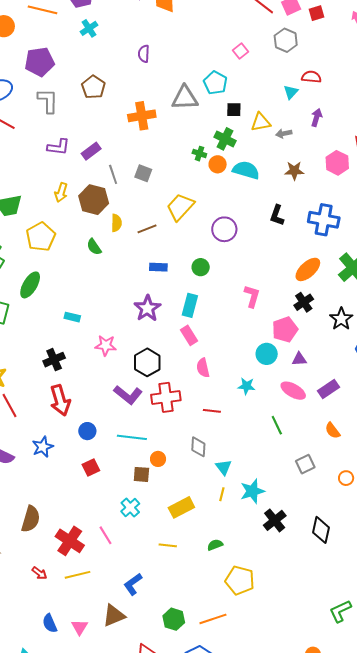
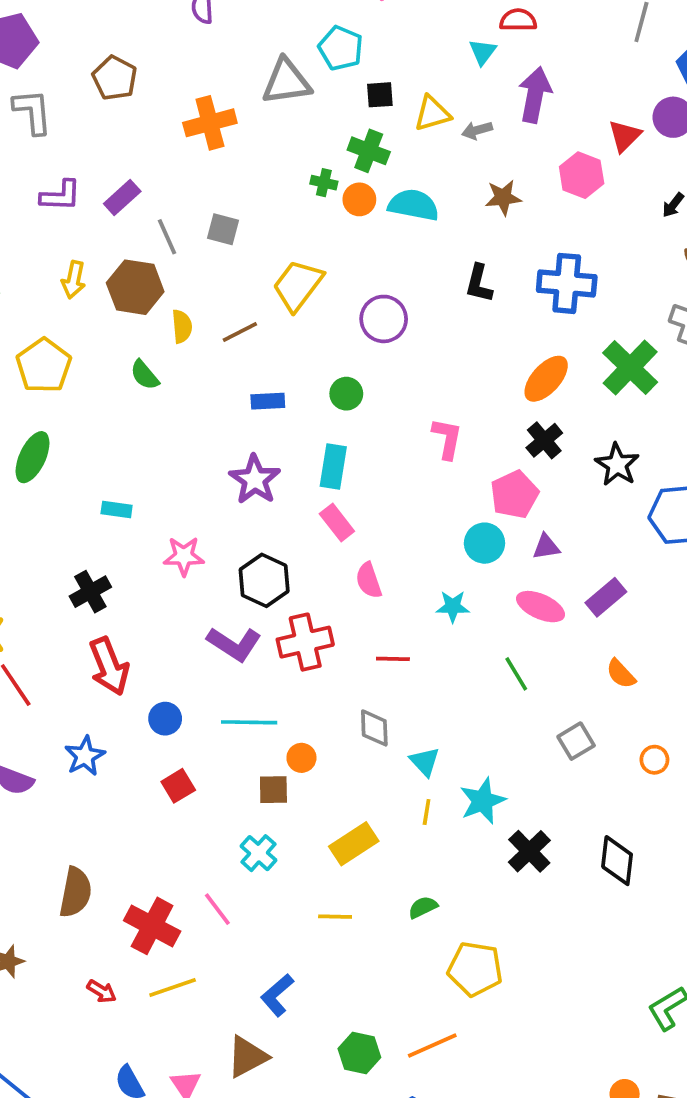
purple arrow: (316, 118) -> (535, 95), size x1.6

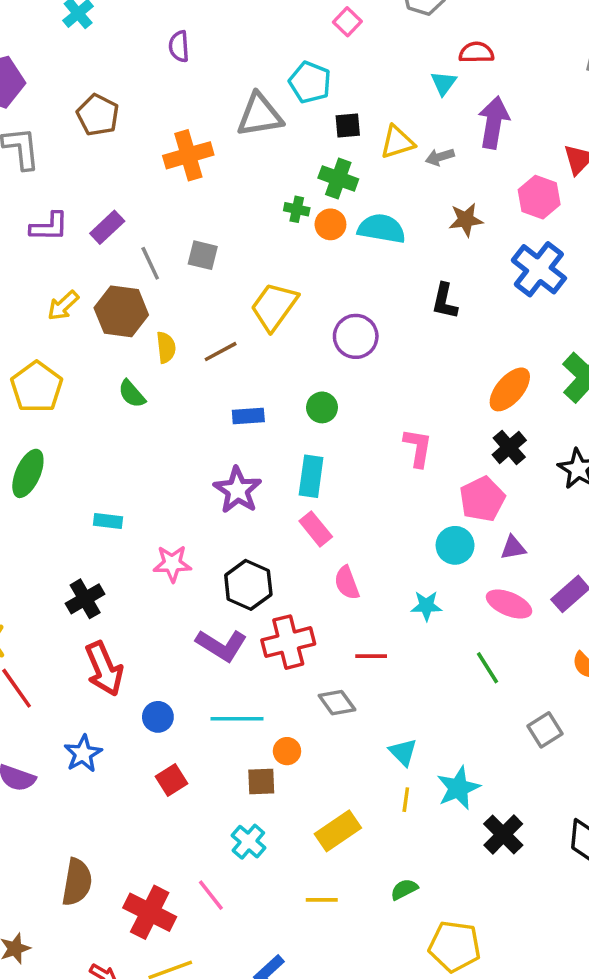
yellow arrow: (74, 280) -> (63, 306), turned 36
blue cross: (567, 283) -> (539, 269), moved, turned 34
gray diamond: (374, 728) -> (337, 703), moved, turned -33

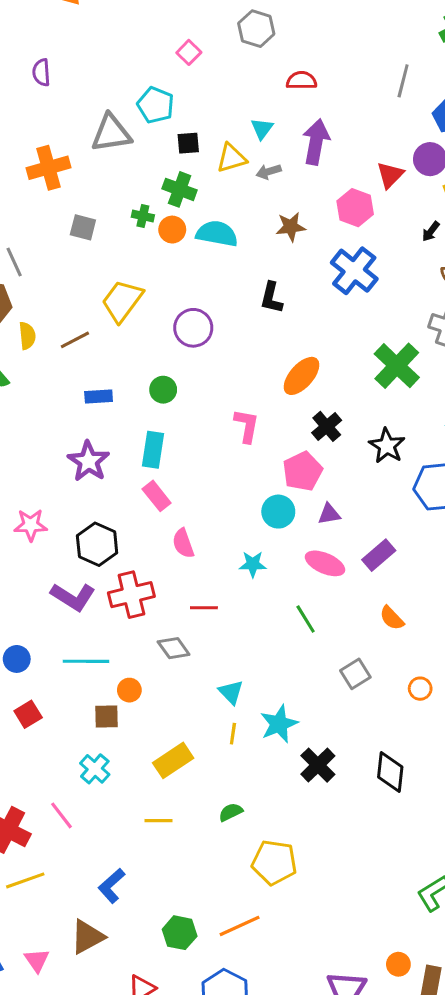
cyan triangle: (444, 83) -> (262, 129), moved
gray square: (203, 255) -> (83, 227), moved
orange ellipse: (510, 389) -> (301, 376), moved

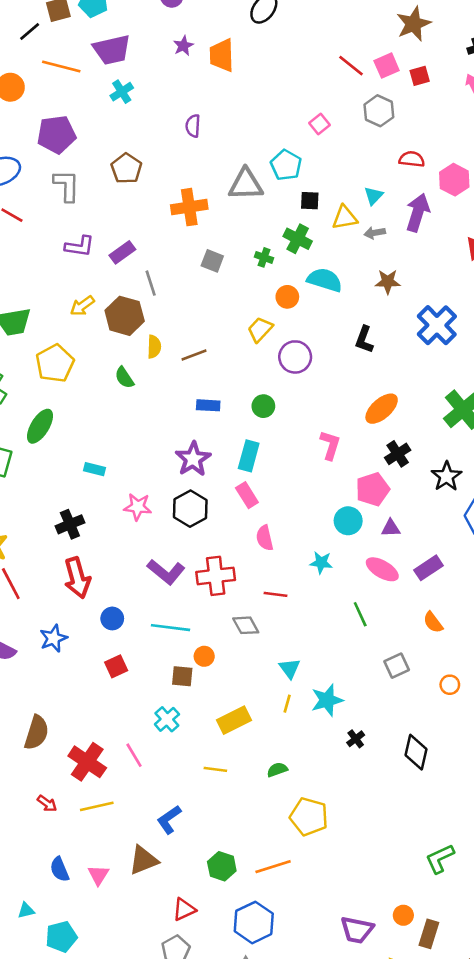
pink hexagon: (355, 208) -> (454, 180), moved
orange circle: (172, 230) -> (287, 297), moved
yellow trapezoid: (122, 301) -> (260, 329), moved, size x0.7
black hexagon: (97, 544) -> (190, 509), moved
black cross: (318, 765) -> (356, 739), size x0.6

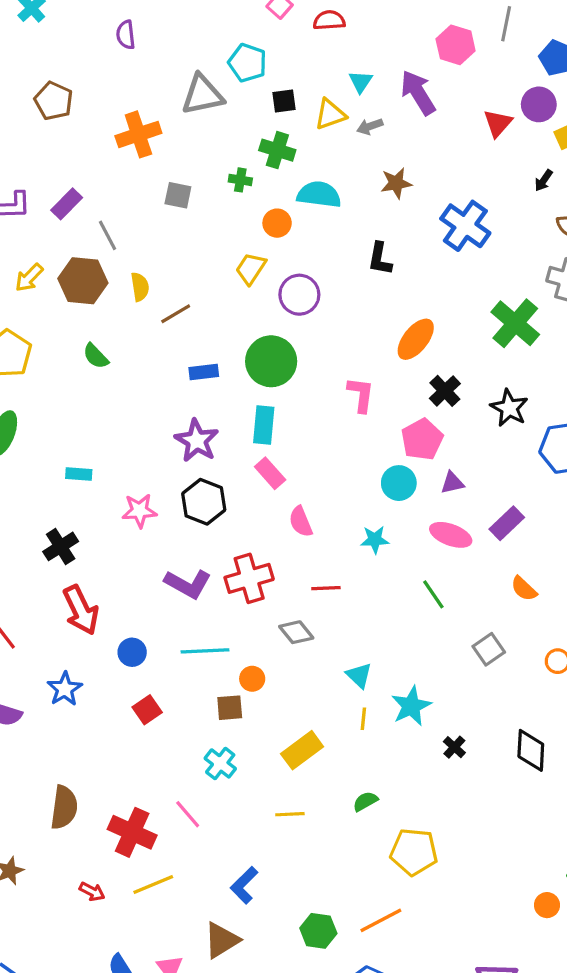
red semicircle: (412, 159) -> (329, 20), moved
purple arrow: (418, 213) -> (418, 93), turned -39
yellow semicircle: (154, 347) -> (140, 287), moved
green circle: (263, 406) -> (271, 361), size x1.8
orange circle: (403, 915) -> (547, 905), moved

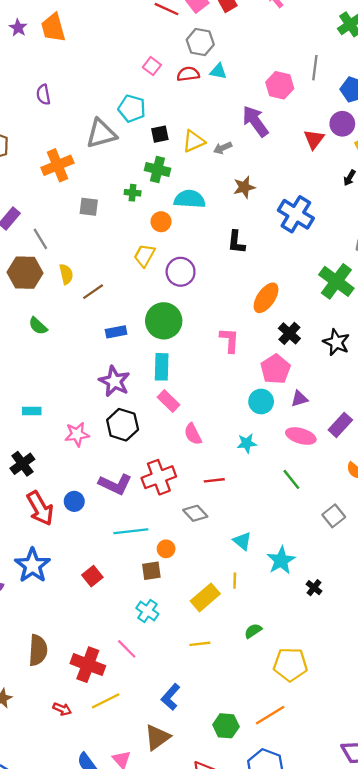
cyan triangle: (361, 82) -> (218, 71), moved, turned -48
blue circle: (132, 652) -> (74, 501), moved
blue star: (65, 689) -> (32, 565), size x1.4
yellow line: (363, 719) -> (235, 581), moved

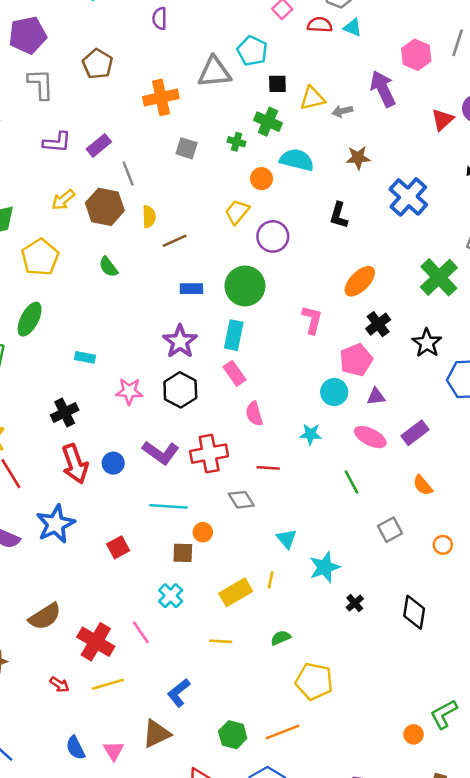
brown semicircle: (38, 650) -> (45, 616), turned 44

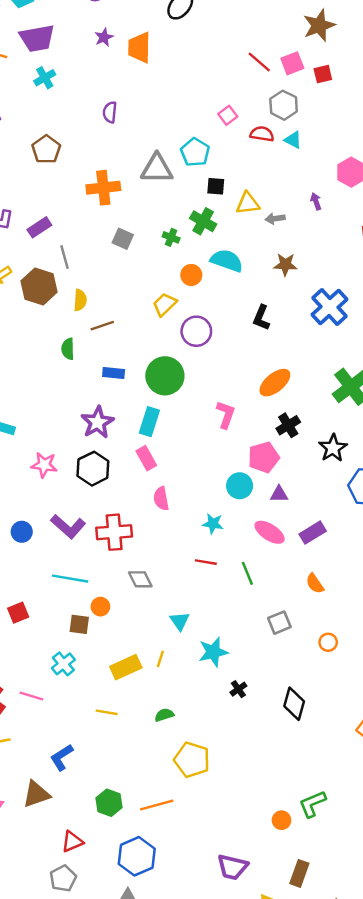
purple arrow: (383, 89) -> (316, 201), size x0.5
green semicircle: (108, 267) -> (68, 349), moved, turned 30
red line: (268, 468) -> (206, 562), moved
pink line: (141, 632) -> (31, 696), turned -45

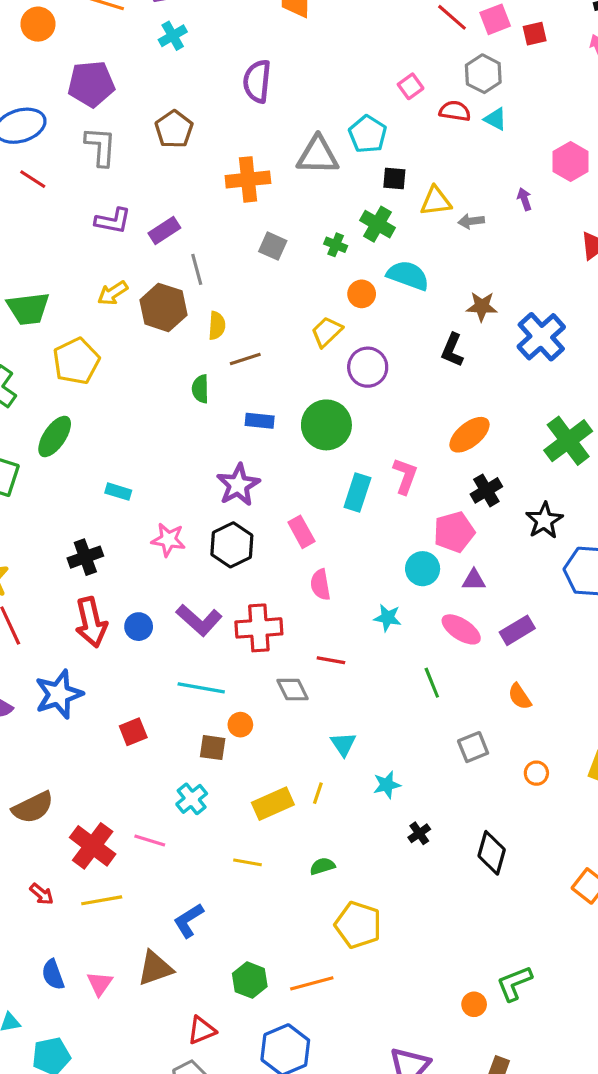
purple semicircle: (110, 112) -> (257, 81), size x1.5
brown star: (285, 265) -> (482, 306), moved
cyan rectangle: (149, 422) -> (357, 492), moved
red line: (206, 562) -> (331, 660), moved
cyan star: (213, 652) -> (387, 785), size x0.7

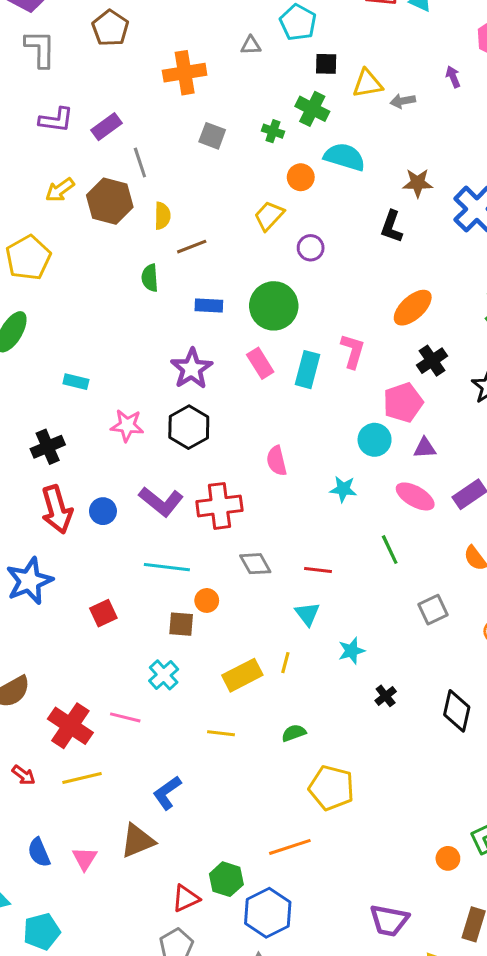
gray triangle: (318, 155) -> (251, 45), size x0.5
purple circle: (368, 367) -> (311, 248), size x0.7
pink rectangle: (301, 532) -> (260, 363), moved
red line: (331, 660) -> (318, 570), moved
green hexagon: (250, 980) -> (226, 879), moved

